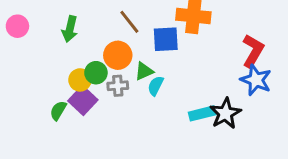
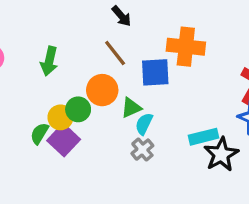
gray cross: (118, 86) -> (142, 150), moved, turned -36
green semicircle: (58, 110) -> (40, 133), moved
cyan rectangle: (202, 113) -> (204, 137), moved

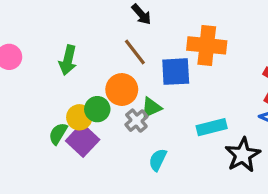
cyan semicircle: (144, 124) -> (158, 160), moved
cyan rectangle: (204, 137) -> (212, 127), moved
gray cross: (142, 150) -> (136, 121), moved

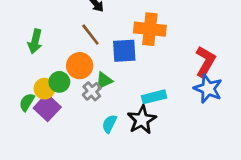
black star: (243, 155) -> (142, 120), moved

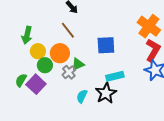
orange cross: (150, 29) -> (149, 26), moved, turned 30
blue square: (124, 51) -> (106, 45), moved
yellow circle: (44, 89) -> (38, 51), moved

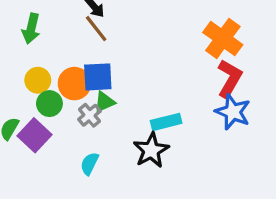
brown line: (68, 30) -> (96, 29), moved
green arrow: (27, 35) -> (31, 29), moved
blue square: (106, 45) -> (98, 77), moved
cyan semicircle: (82, 96) -> (89, 164), moved

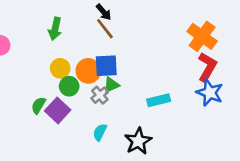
black star: (151, 150) -> (138, 141), moved

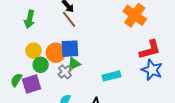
orange cross: (202, 36) -> (135, 15), moved
red L-shape: (207, 67) -> (150, 50), turned 45
purple square: (58, 110) -> (32, 84), turned 30

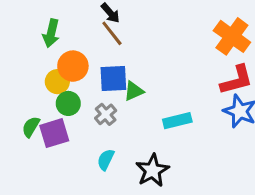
orange cross: (135, 15) -> (232, 36), moved
orange circle: (56, 53) -> (73, 66), moved
green triangle: (74, 64) -> (134, 91), moved

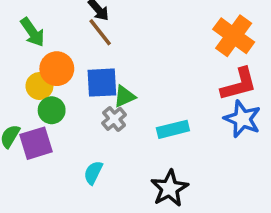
green arrow: (51, 33) -> (33, 32), turned -48
gray cross: (106, 114) -> (114, 119), moved
black star: (152, 170) -> (169, 188), moved

